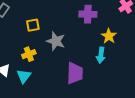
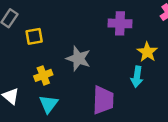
yellow square: (33, 25) -> (34, 36), moved
cyan triangle: (24, 76) -> (48, 104), moved

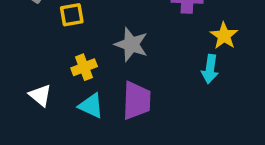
purple trapezoid: (103, 100) -> (137, 100), moved
cyan triangle: (48, 104) -> (91, 106), turned -42

